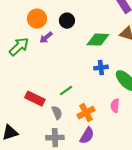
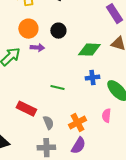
purple arrow: (46, 38) -> (37, 48), turned -136
green line: (66, 91) -> (57, 88), moved, turned 48

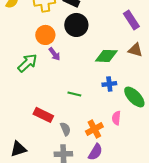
black circle: (58, 31) -> (76, 25), moved, size x1.5
purple arrow: (37, 48) -> (54, 54), turned 48
pink semicircle: (106, 116) -> (116, 118), moved

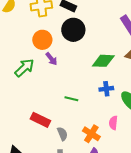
orange cross: (94, 129) -> (91, 134), turned -30

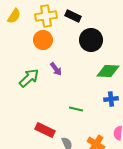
black circle: (73, 30) -> (91, 40), moved
orange circle: (42, 40) -> (43, 40), moved

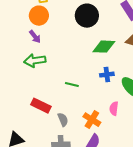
purple arrow: (56, 69) -> (35, 37), moved
green arrow: (29, 78) -> (35, 61), moved, turned -145

